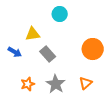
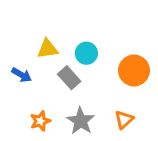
cyan circle: (60, 14) -> (86, 53), moved

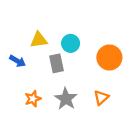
gray rectangle: (69, 78) -> (56, 63), turned 30

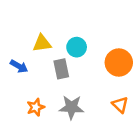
orange triangle: (101, 98) -> (120, 105), moved, turned -35
gray star: (66, 99) -> (71, 107), turned -30

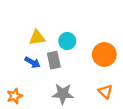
blue arrow: (19, 66) -> (32, 62), moved
orange star: (36, 107) -> (15, 96), moved

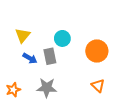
yellow triangle: (37, 38) -> (23, 35), moved, turned -42
gray star: (63, 94) -> (47, 88), moved

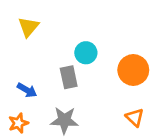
yellow triangle: (23, 35) -> (28, 27), moved
blue arrow: (30, 58) -> (27, 90), moved

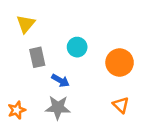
gray rectangle: (69, 77) -> (37, 57), moved
blue arrow: (27, 90) -> (60, 80), moved

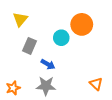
gray rectangle: (37, 57) -> (30, 46), turned 35
orange circle: (120, 62) -> (82, 24), moved

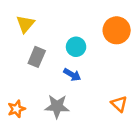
orange circle: (82, 24) -> (117, 30), moved
blue arrow: (48, 64) -> (72, 75), moved

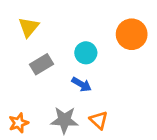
gray rectangle: (37, 57) -> (41, 64), turned 36
orange triangle: (119, 104) -> (99, 120), moved

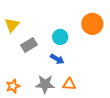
yellow triangle: (29, 27) -> (12, 25), moved
orange triangle: (99, 120) -> (69, 84), turned -40

